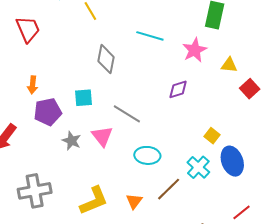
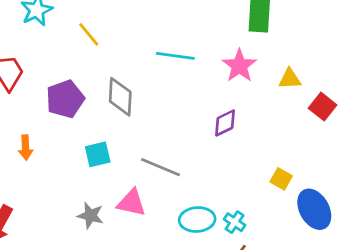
purple pentagon: (48, 112) -> (65, 99), moved
pink triangle: (102, 136) -> (131, 203), turned -30
cyan cross: (198, 167) -> (235, 222), moved, size x0.7

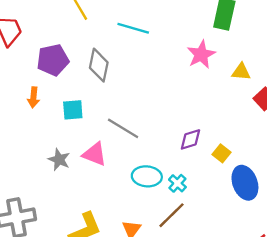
cyan line: (175, 56) -> (133, 28), moved
purple diamond: (225, 123) -> (190, 139), moved
orange arrow: (26, 148) -> (33, 97), moved

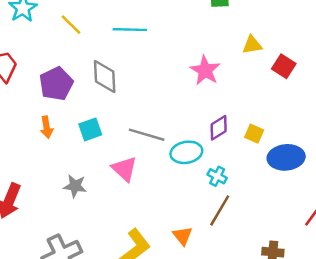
pink star: (201, 54) -> (205, 70), moved
pink triangle: (95, 154) -> (124, 169), turned 36
gray star: (59, 160) -> (75, 186), moved
cyan ellipse: (147, 176) -> (186, 152), moved
blue ellipse: (245, 183) -> (286, 157), turned -60

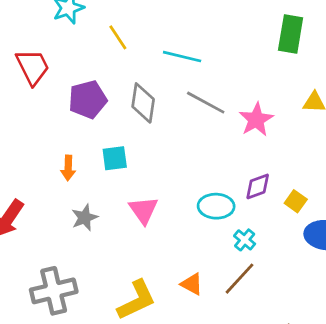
orange arrow: (47, 127) -> (68, 168), moved
gray line: (147, 135) -> (206, 103), moved
gray star: (75, 186) -> (85, 218), turned 30
orange triangle: (183, 236) -> (192, 284), moved, turned -35

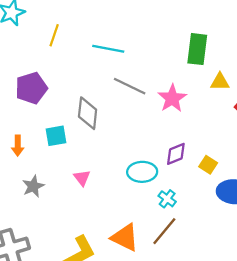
green rectangle: (291, 34) -> (197, 49), moved
yellow line: (118, 37) -> (54, 35), turned 55
gray diamond: (143, 103) -> (88, 113), moved
pink triangle: (143, 210) -> (82, 178), size x0.7
orange triangle: (192, 284) -> (125, 237), size x1.5

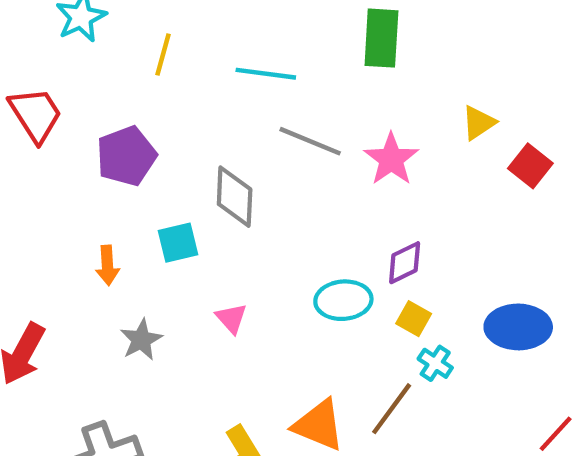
green rectangle: (197, 49) -> (381, 38), moved
yellow triangle: (220, 82) -> (479, 123), turned -30
yellow square: (208, 165) -> (414, 319), moved
cyan cross: (167, 199) -> (435, 363), moved

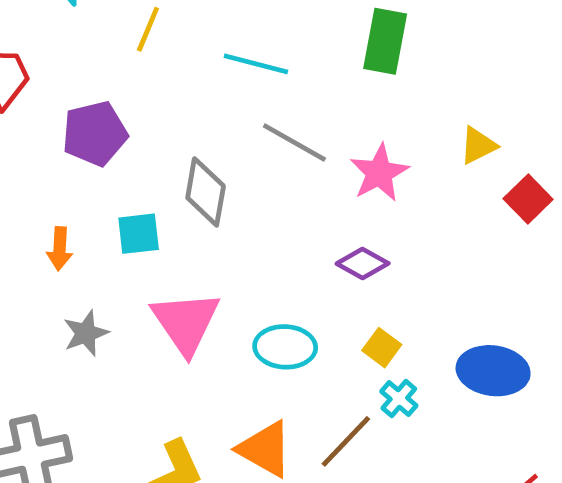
purple diamond: (405, 263) -> (363, 264), moved, turned 48
cyan ellipse: (343, 300) -> (285, 347), moved
pink triangle: (231, 318) -> (186, 322), size x2.0

